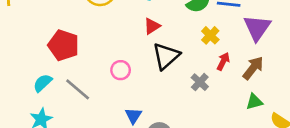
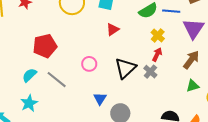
red pentagon: (63, 45) -> (45, 46), turned -30
black triangle: (166, 56) -> (125, 68), moved
red arrow: (223, 61) -> (157, 54), moved

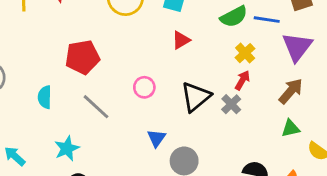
cyan semicircle: (29, 75) -> (45, 97), moved, turned -49
cyan star: (29, 103) -> (67, 148), moved

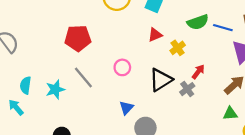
yellow cross: (245, 53) -> (178, 48), moved
cyan semicircle: (45, 97) -> (26, 85), moved
cyan star: (67, 148) -> (55, 89), moved

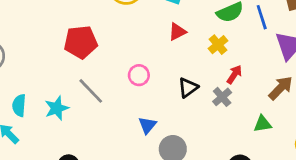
blue line: (223, 28) -> (262, 17), turned 60
yellow cross: (178, 48) -> (218, 45), moved
black triangle: (161, 80) -> (188, 88), size x0.7
green triangle: (230, 114) -> (263, 124), moved

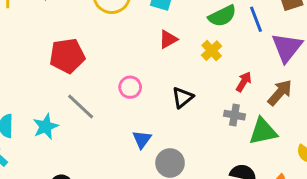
red arrow: (234, 74) -> (244, 82), moved
gray cross: (222, 97) -> (234, 115), moved, turned -36
green triangle: (263, 124) -> (263, 131), size x1.5

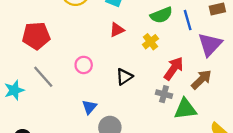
red arrow: (244, 82) -> (174, 69), size x1.5

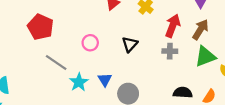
red pentagon: (36, 36) -> (40, 27), turned -30
cyan star: (14, 90) -> (79, 82), moved
green triangle: (185, 109) -> (205, 56), moved

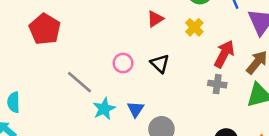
red pentagon: (40, 27) -> (45, 29), moved
black triangle: (130, 44) -> (160, 64), moved, turned -35

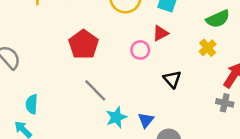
red triangle: (155, 19) -> (161, 33), moved
red pentagon: (45, 29) -> (84, 44), moved
pink circle: (123, 63) -> (140, 50), moved

